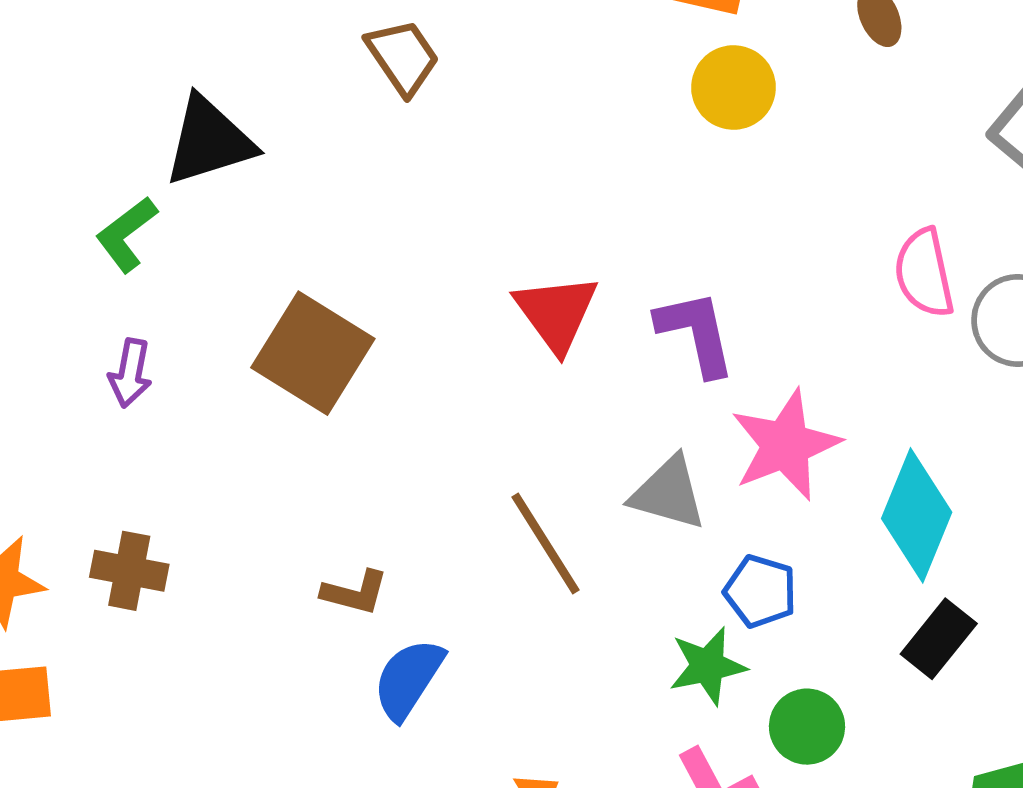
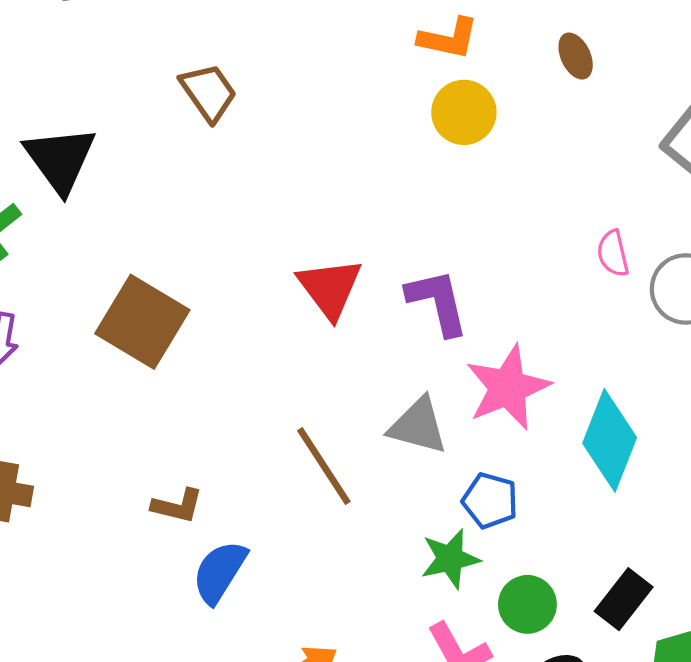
black triangle: (209, 141) -> (60, 159), turned -48
pink semicircle: (924, 273) -> (613, 253), size x0.7
black rectangle: (939, 639) -> (624, 599), moved

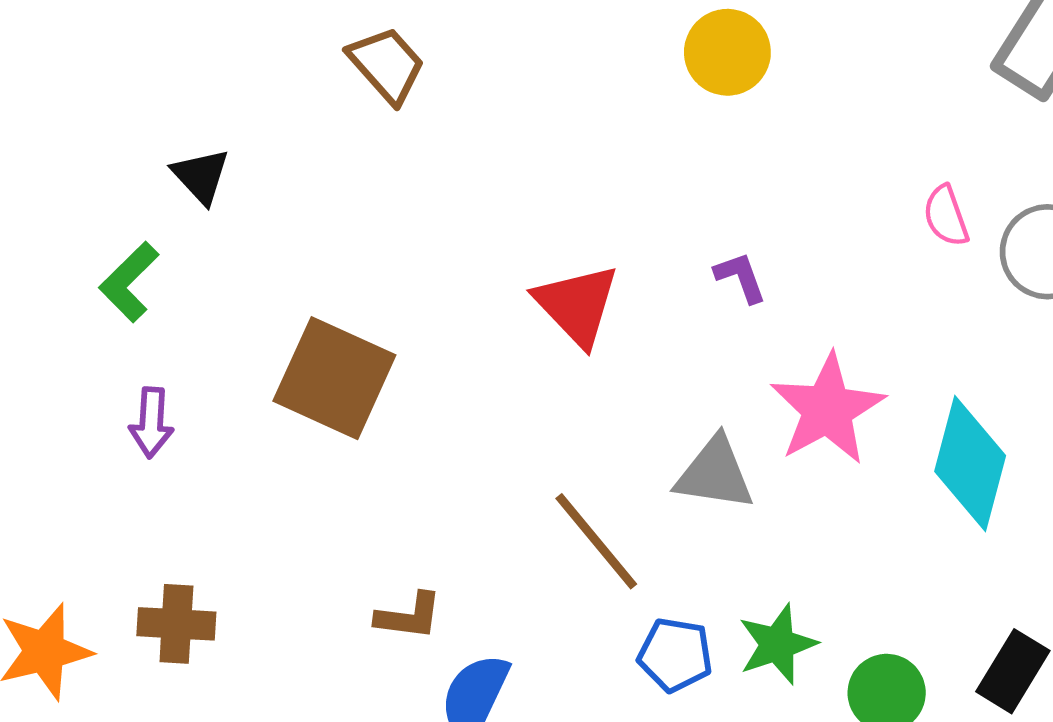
black triangle: (60, 159) -> (201, 176), size x0.6
purple L-shape: (438, 302) -> (740, 277), moved, size x0.6
blue pentagon: (490, 501) -> (675, 655), moved

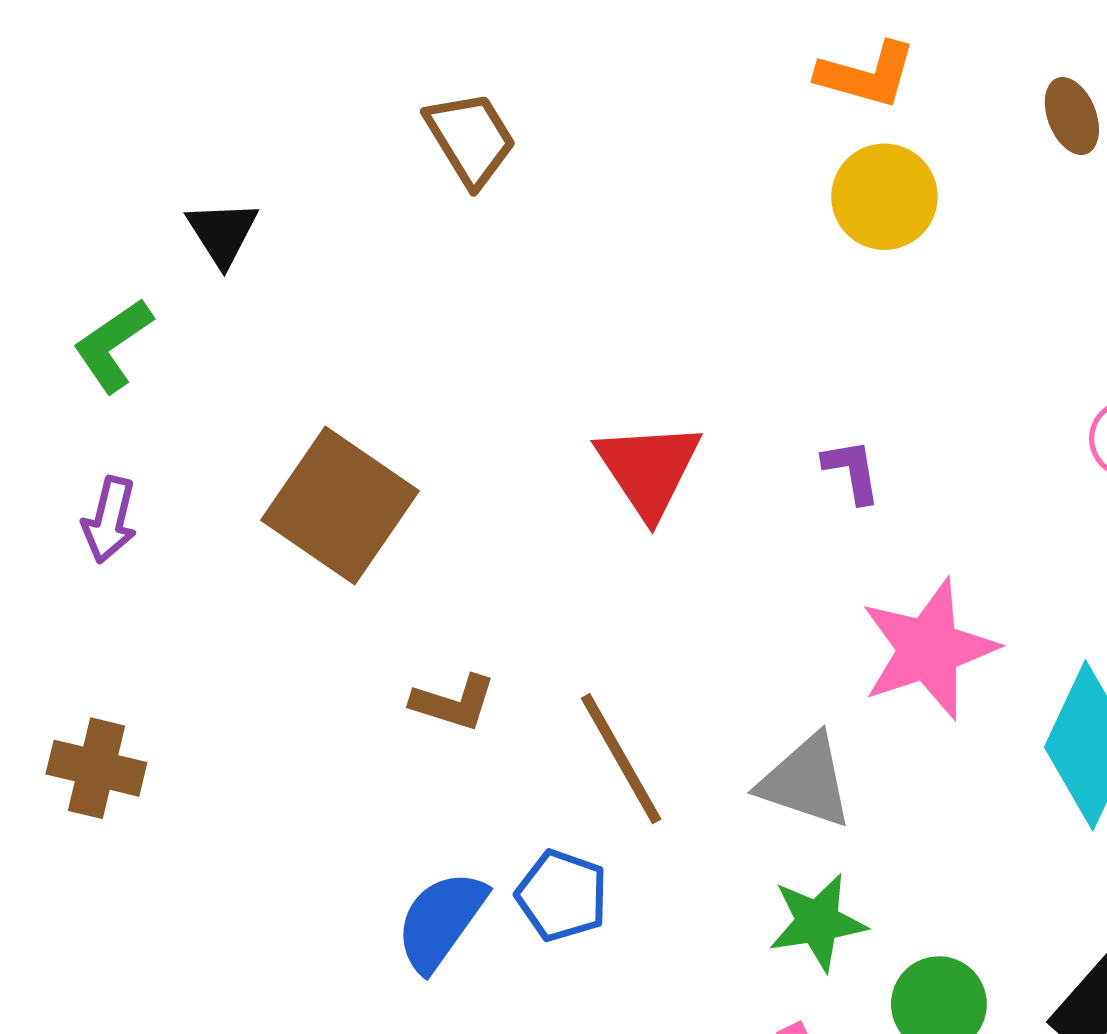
gray triangle: (715, 474) -> (806, 781), moved
brown L-shape: (409, 616) -> (453, 703), moved
blue pentagon: (675, 655) -> (562, 896), moved

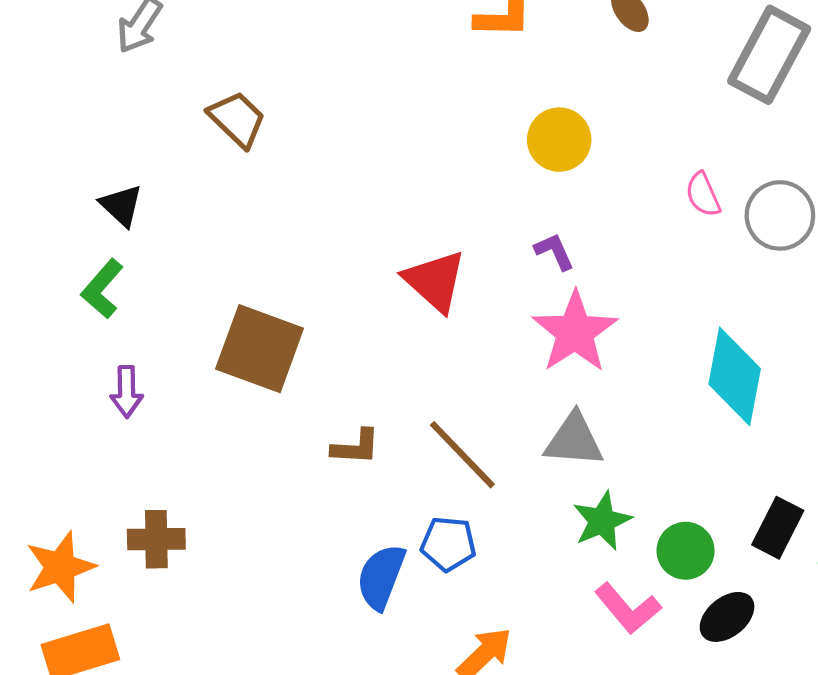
brown trapezoid: (471, 139) -> (237, 119), moved
yellow circle: (884, 197) -> (559, 140), moved
black triangle: (222, 233) -> (121, 206), moved
pink star: (929, 649) -> (575, 332), moved

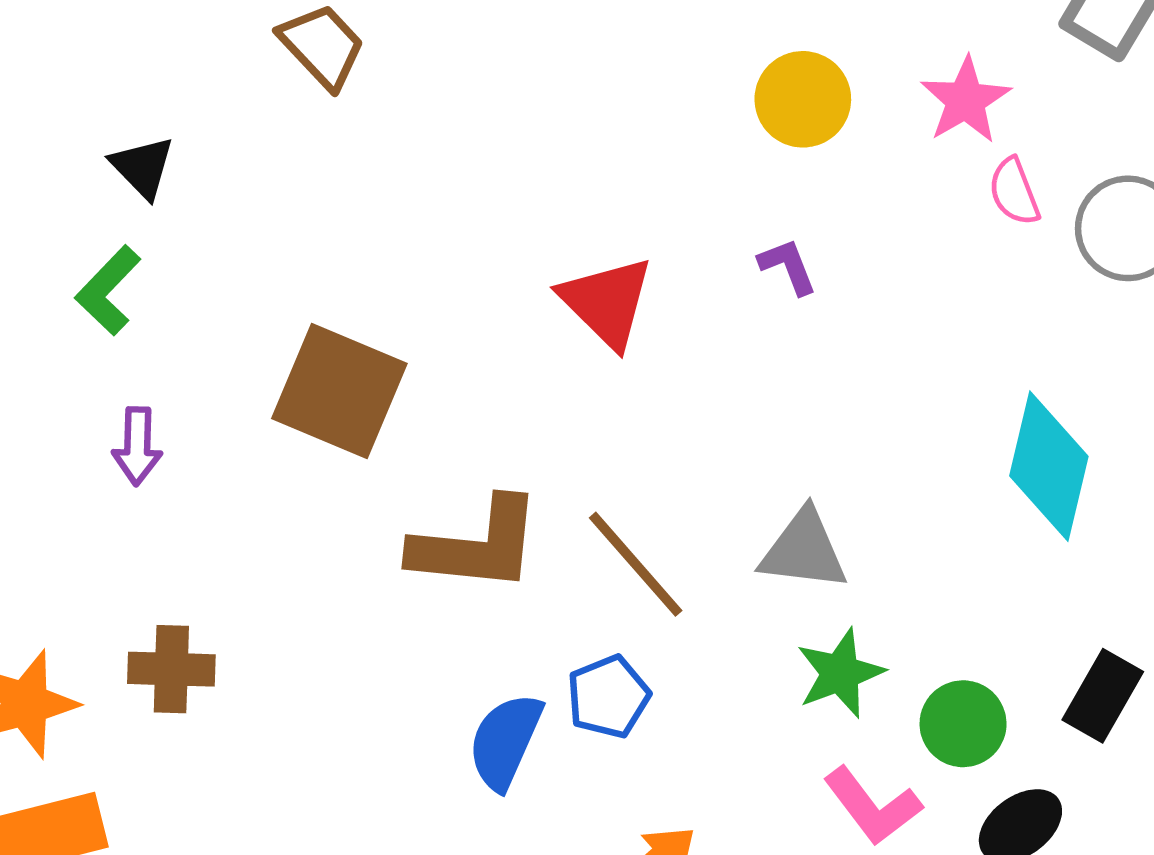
pink star: (575, 332) -> (966, 100), moved, size x0.7
brown L-shape: (356, 447) -> (476, 545), size x1.8
blue pentagon: (448, 544) -> (608, 697), turned -30

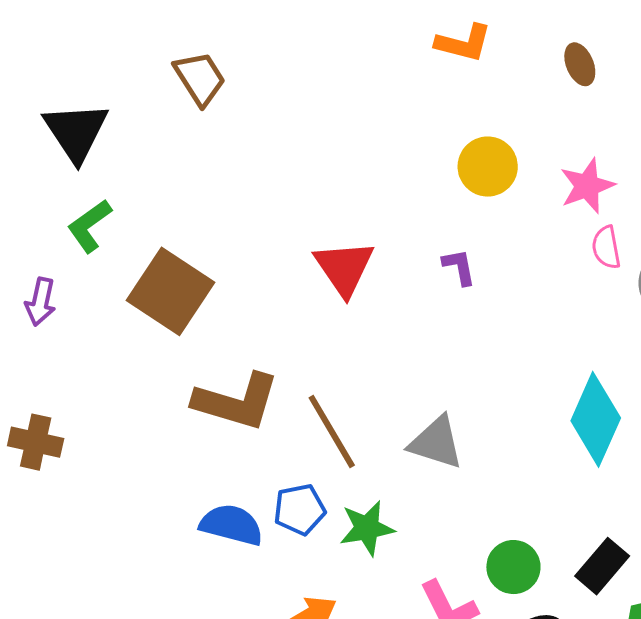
black triangle: (143, 167) -> (76, 132), size x1.6
green L-shape: (108, 290) -> (89, 226), moved
green star: (840, 673) -> (367, 528), moved
blue semicircle: (505, 741) -> (231, 525), turned 70

